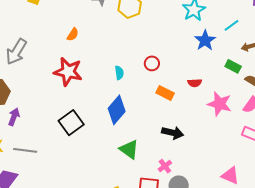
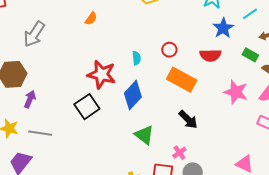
red star: (68, 72) -> (102, 74), moved
red semicircle: (195, 83) -> (210, 55), moved, size x1.5
orange rectangle: (165, 93) -> (182, 80), size x1.6
black arrow: (173, 133) -> (188, 120), turned 30

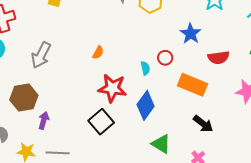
orange semicircle: (91, 19) -> (98, 53), moved
blue star: (223, 28) -> (191, 34), moved
red circle: (169, 50) -> (165, 58), moved

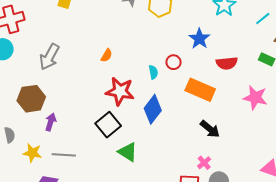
green triangle: (161, 144) -> (128, 152), moved

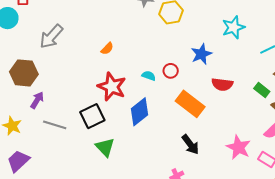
cyan semicircle: (153, 72) -> (149, 76), turned -72
pink star: (255, 98) -> (238, 147), moved
gray line: (64, 155) -> (55, 125), moved

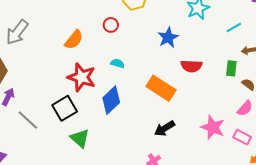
orange semicircle: (107, 49) -> (74, 40), size x1.5
red circle: (171, 71) -> (111, 25), moved
green rectangle: (262, 90) -> (231, 68), turned 63
gray line: (55, 125) -> (28, 120), turned 30
black arrow: (190, 144) -> (165, 128), turned 100

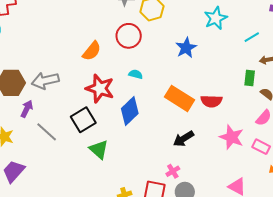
red circle: (111, 25) -> (129, 36), size x1.6
gray arrow: (17, 32) -> (45, 81), moved, turned 40
red semicircle: (191, 66) -> (211, 101), moved

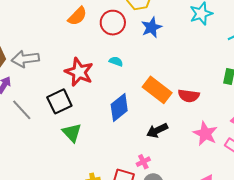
blue star: (186, 48) -> (152, 27), moved
orange semicircle: (92, 51) -> (77, 16), moved
blue diamond: (130, 111) -> (119, 107), moved

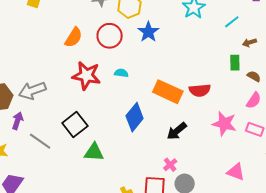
red star: (79, 72) -> (86, 76), moved
green triangle: (72, 133) -> (94, 152), turned -30

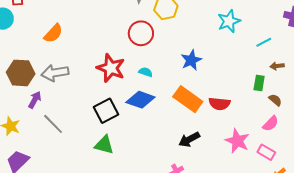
blue star: (148, 32) -> (191, 60), moved
orange semicircle: (74, 37) -> (53, 33), moved
blue diamond: (135, 117) -> (140, 100), moved, turned 60
black square: (75, 125) -> (106, 111), moved

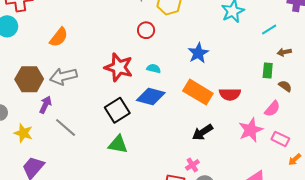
red circle: (141, 33) -> (146, 30), size x0.7
pink semicircle: (271, 124) -> (272, 109), moved
pink star: (237, 141) -> (251, 130), turned 30

